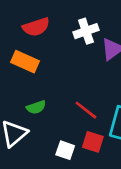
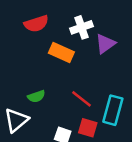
orange rectangle: (25, 62) -> (61, 52), moved

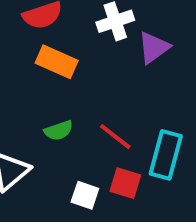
orange rectangle: (61, 52) -> (57, 62), moved
green semicircle: (36, 96) -> (59, 131), moved

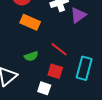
red line: (115, 137) -> (59, 49), moved
red square: (125, 183) -> (55, 71), moved

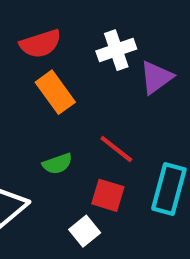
orange rectangle: (30, 22) -> (55, 92), turned 30
white square: (44, 88) -> (85, 231), turned 32

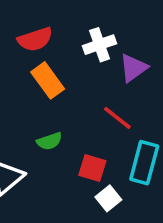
red line: (116, 149) -> (117, 118), moved
white square: (85, 231) -> (108, 198), moved

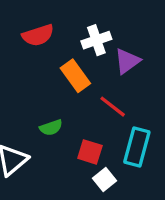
orange rectangle: (48, 80) -> (75, 76), moved

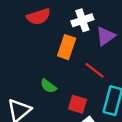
orange rectangle: (75, 76) -> (67, 47), turned 55
green semicircle: (51, 128) -> (48, 86), turned 56

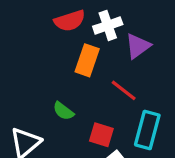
red semicircle: (39, 17) -> (70, 21), moved

